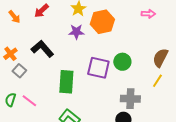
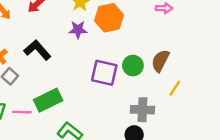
brown semicircle: (160, 58) -> (160, 61), moved
green rectangle: (66, 82) -> (48, 100), moved, turned 60
pink line: (29, 101) -> (22, 112), turned -35

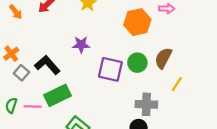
orange hexagon: (109, 18) -> (137, 22), moved
purple star: (78, 30) -> (81, 45), moved
black L-shape: (37, 50) -> (47, 65), moved

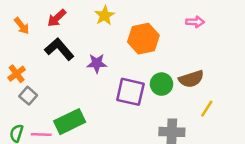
orange hexagon: (137, 22) -> (143, 39), moved
brown semicircle: (163, 58) -> (191, 79), turned -135
black L-shape: (47, 65) -> (59, 49), moved

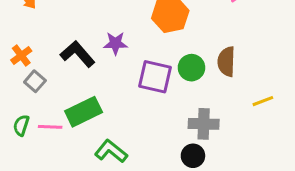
black L-shape: (59, 49) -> (77, 54), moved
brown semicircle: (191, 79) -> (226, 62), turned 110
yellow line: (207, 109) -> (263, 101), moved, turned 36

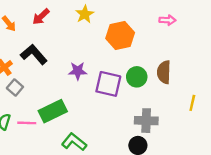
purple star: (115, 43) -> (78, 71), moved
black L-shape: (77, 54) -> (34, 54), moved
yellow line: (263, 101) -> (192, 103), turned -56

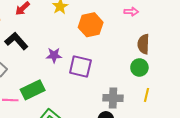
brown semicircle: (164, 72) -> (143, 44), moved
green circle: (137, 77) -> (139, 67), moved
yellow line: (192, 103) -> (147, 95), moved

